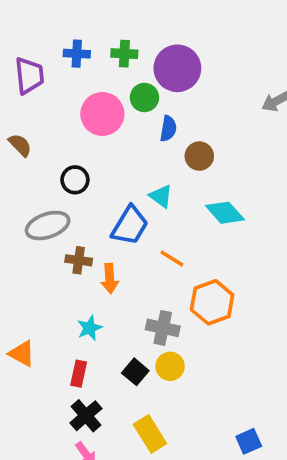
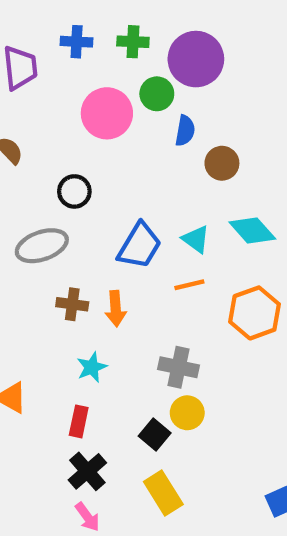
cyan triangle: (161, 196) -> (196, 239), moved
orange line: (172, 258) -> (189, 285), turned -45
brown cross: (79, 260) -> (72, 304), moved
orange hexagon: (212, 302) -> (254, 313), moved
black square: (135, 372) -> (155, 434), moved

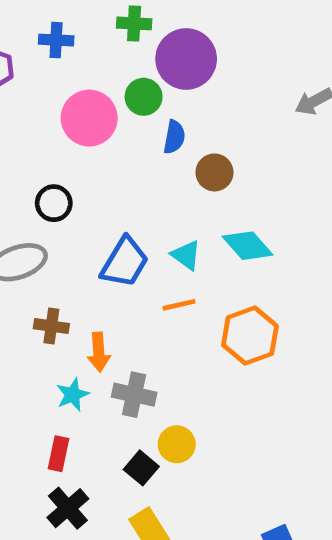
green cross: (133, 42) -> (134, 23), moved
orange arrow: (116, 309) -> (99, 352), moved
gray cross: (179, 367) -> (134, 395), moved

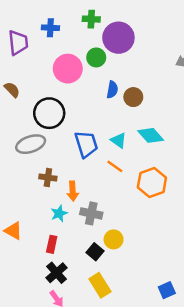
blue semicircle: (174, 137) -> (112, 90), moved
black circle: (54, 203) -> (49, 113), size x1.6
blue trapezoid: (125, 262) -> (86, 144), turned -48
orange line: (179, 305) -> (115, 166), turned 49

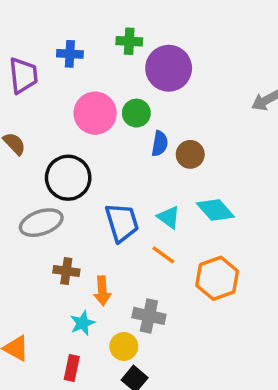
green circle: (96, 57) -> (136, 113), moved
gray cross: (91, 213) -> (149, 316), moved
yellow circle: (114, 239) -> (124, 346), moved

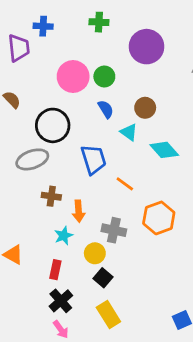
blue cross: (70, 54) -> (43, 26), moved
purple circle: (169, 68) -> (147, 47), moved
blue semicircle: (160, 144) -> (106, 109), moved, turned -42
cyan triangle: (169, 217) -> (129, 132), moved
orange hexagon: (217, 278) -> (159, 218), moved

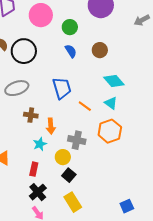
pink circle: (73, 77) -> (41, 15), moved
black circle: (53, 125) -> (24, 51), moved
cyan triangle: (129, 132) -> (111, 103), moved

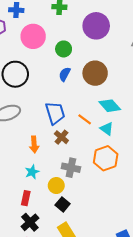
brown circle: (100, 50) -> (95, 73), size x1.5
blue semicircle: (71, 51) -> (65, 74), turned -120
orange line: (85, 106) -> (85, 119), moved
brown cross: (31, 115) -> (61, 137), moved, turned 32
orange arrow: (51, 126) -> (34, 145), moved

